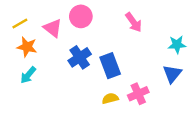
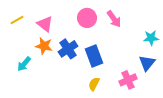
pink circle: (81, 16) -> (87, 18), moved
orange star: (27, 47) -> (44, 46), moved
pink cross: (138, 94) -> (128, 80), moved
yellow semicircle: (110, 98) -> (94, 84), turned -48

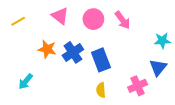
pink triangle: (45, 24) -> (60, 16), moved
cyan arrow: (24, 64) -> (26, 81), moved
yellow semicircle: (94, 84) -> (101, 90), turned -32

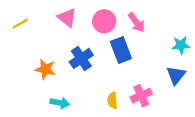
orange star: (47, 49) -> (45, 69), moved
blue rectangle: (101, 60) -> (121, 50), moved
cyan arrow: (26, 81) -> (60, 103), moved, turned -119
pink cross: (138, 86) -> (141, 96), moved

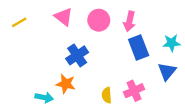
pink arrow: (136, 22) -> (129, 21), turned 48
blue rectangle: (121, 50) -> (139, 47), moved
orange star: (45, 69) -> (66, 84), moved
cyan arrow: (60, 103) -> (44, 98), moved

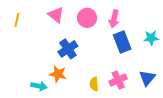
yellow line: (19, 22) -> (17, 20), turned -48
blue triangle: (167, 71) -> (147, 78), moved

